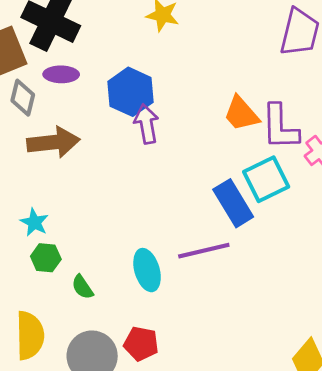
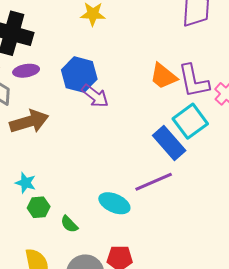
purple arrow: (146, 124) -> (95, 96), turned 148
cyan ellipse: (147, 270) -> (114, 203), turned -40

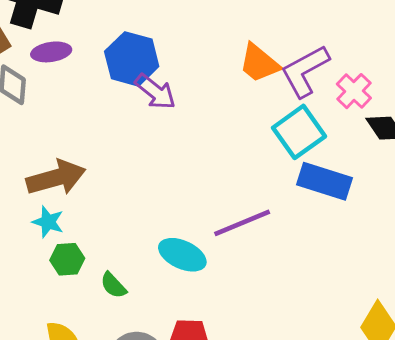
purple L-shape: (194, 81) -> (305, 71), turned 72
brown arrow: (29, 122) -> (56, 178), moved
blue rectangle: (169, 143) -> (325, 181), moved, turned -32

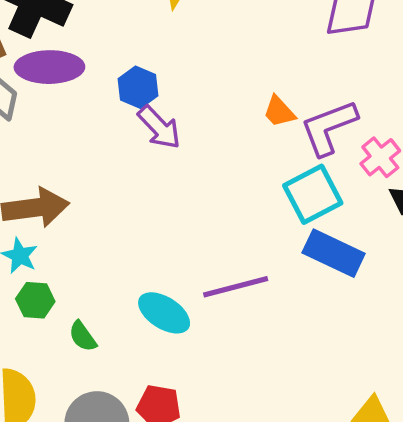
purple ellipse: (51, 52) -> (49, 67), size x1.5
blue hexagon: (132, 59) -> (138, 87), size x0.7
orange trapezoid: (259, 63) -> (279, 112), size x0.7

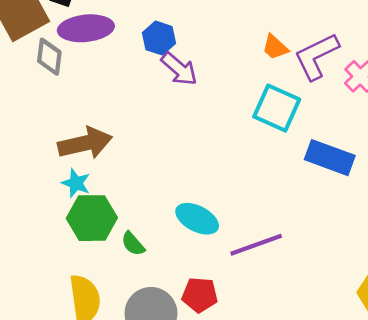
cyan square: (313, 194) -> (277, 108), moved, turned -33
purple line: (236, 287) -> (256, 245), moved
green hexagon: (35, 300) -> (92, 218), size x1.6

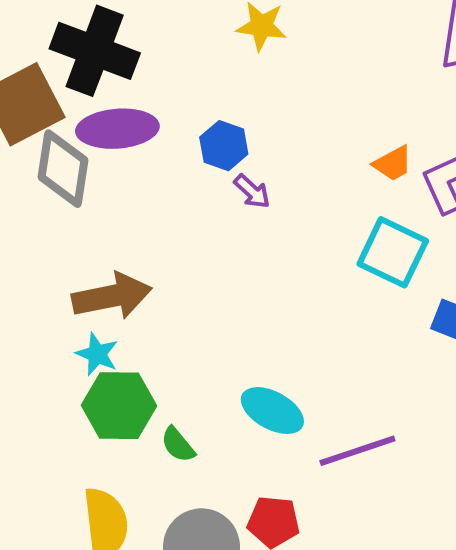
orange trapezoid: (275, 47) -> (393, 163), turned -72
gray diamond: (49, 57) -> (63, 169), size x1.4
purple arrow: (179, 69) -> (252, 191), size x0.7

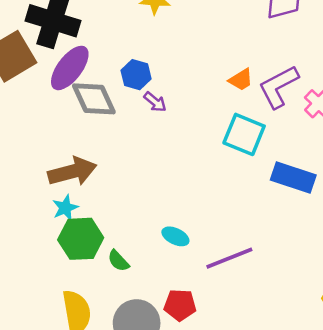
purple ellipse: (117, 129) -> (70, 68), turned -45
gray diamond: (63, 169) -> (94, 99), moved, turned -30
cyan star: (97, 354) -> (65, 208), turned 30
cyan ellipse: (272, 411) -> (175, 236), size x0.7

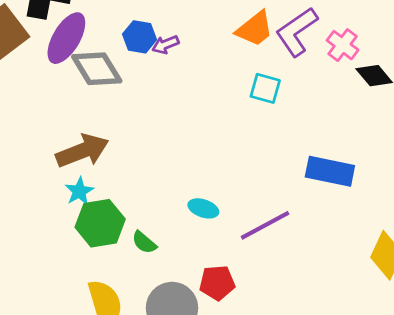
orange trapezoid: (241, 80) -> (255, 29), size x1.4
purple arrow: (155, 102) -> (165, 45), moved, turned 125
cyan square: (244, 134) -> (265, 88), size x0.7
blue rectangle: (293, 178) -> (330, 171), moved

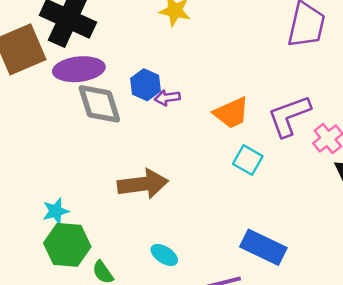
orange trapezoid: (255, 29) -> (231, 113), moved
purple ellipse: (66, 38) -> (79, 69), turned 39
brown arrow: (82, 151) -> (143, 184), moved
blue rectangle: (330, 171) -> (263, 247), moved

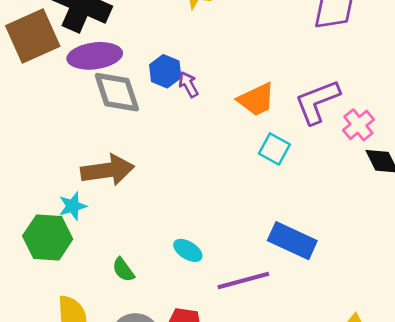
purple arrow: (167, 98) -> (188, 84), turned 70
brown arrow: (143, 184) -> (108, 170), moved
green hexagon: (67, 245) -> (48, 238), moved

